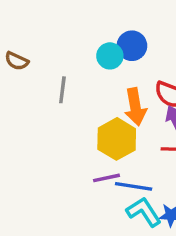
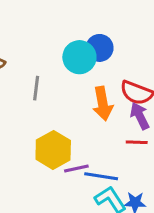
cyan circle: (110, 56) -> (79, 57), size x1.4
yellow hexagon: (117, 139) -> (53, 150), moved

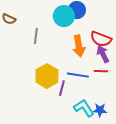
purple line: (76, 168) -> (62, 88), turned -63
blue line: (101, 176) -> (78, 75), moved

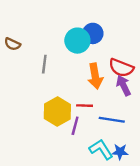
red line: (101, 71) -> (85, 106), moved
blue line: (78, 75) -> (112, 120), moved

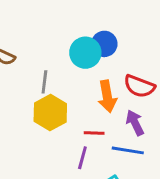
purple arrow: (124, 85) -> (135, 123), moved
yellow hexagon: (57, 112) -> (50, 113), moved

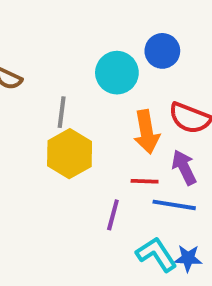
blue circle: (104, 44) -> (162, 51), moved
red line: (94, 133) -> (145, 181), moved

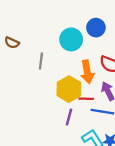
yellow hexagon: (70, 154) -> (69, 89), moved

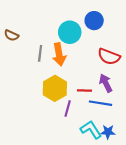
orange arrow: (87, 72) -> (59, 54), moved
yellow hexagon: (69, 89) -> (55, 88), moved

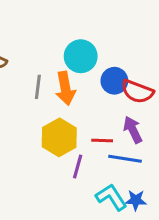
blue circle: (94, 21) -> (114, 81), moved

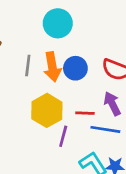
cyan circle: (81, 56) -> (58, 23), moved
blue circle: (114, 81) -> (75, 68), moved

